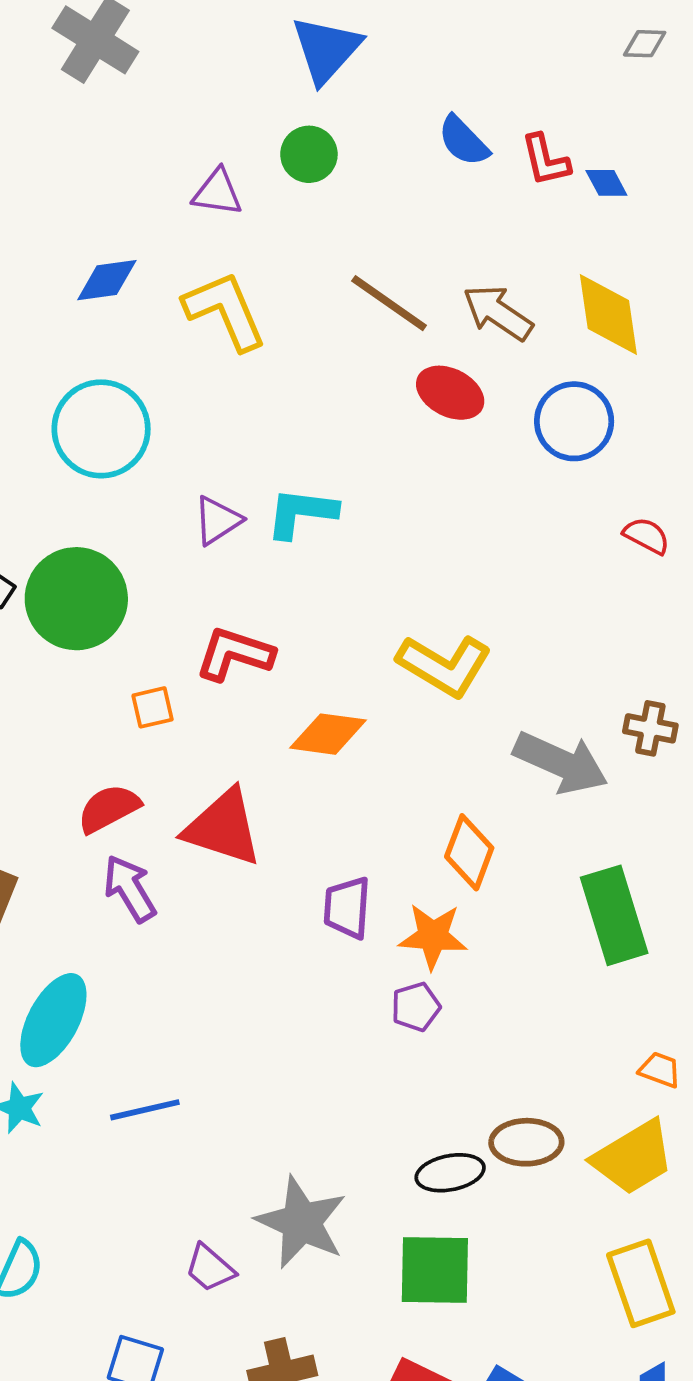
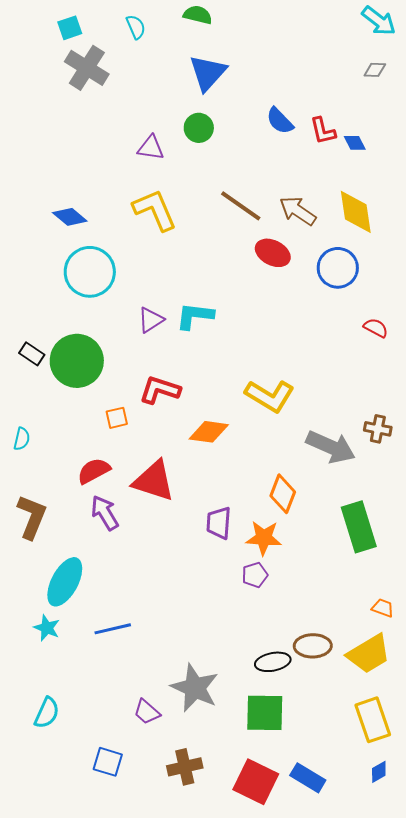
blue diamond: (107, 280) -> (70, 217), moved, turned 48

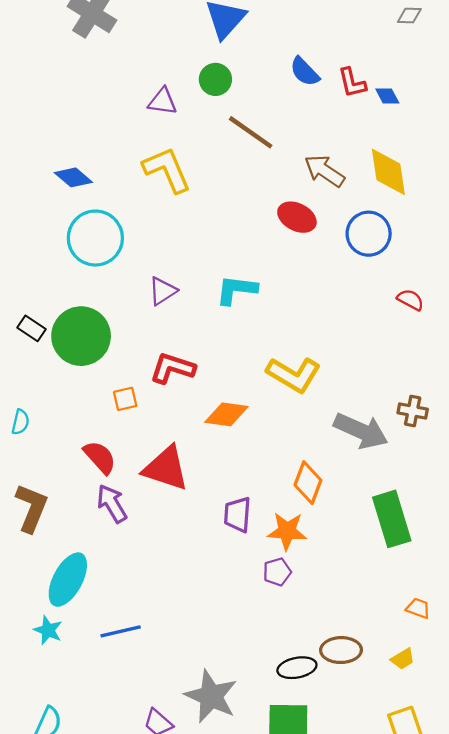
brown line: (241, 206) -> (251, 132), moved
cyan L-shape: (195, 316) -> (236, 290), moved
red semicircle: (94, 471) -> (100, 457), turned 76
yellow trapezoid: (369, 654) -> (403, 659), size x0.5

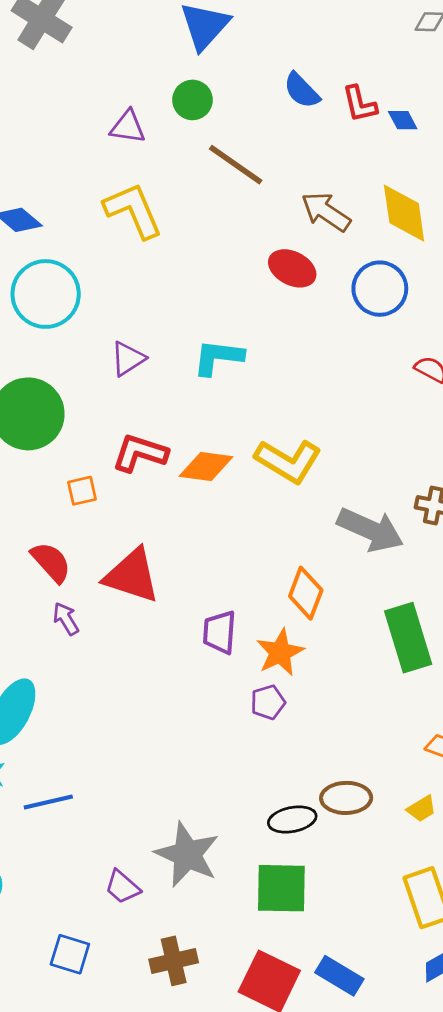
orange diamond: (226, 414) -> (206, 466), moved
purple arrow: (112, 504) -> (66, 619), size x0.7
orange star: (287, 531) -> (280, 652), turned -30
blue line: (121, 631) -> (48, 802), moved

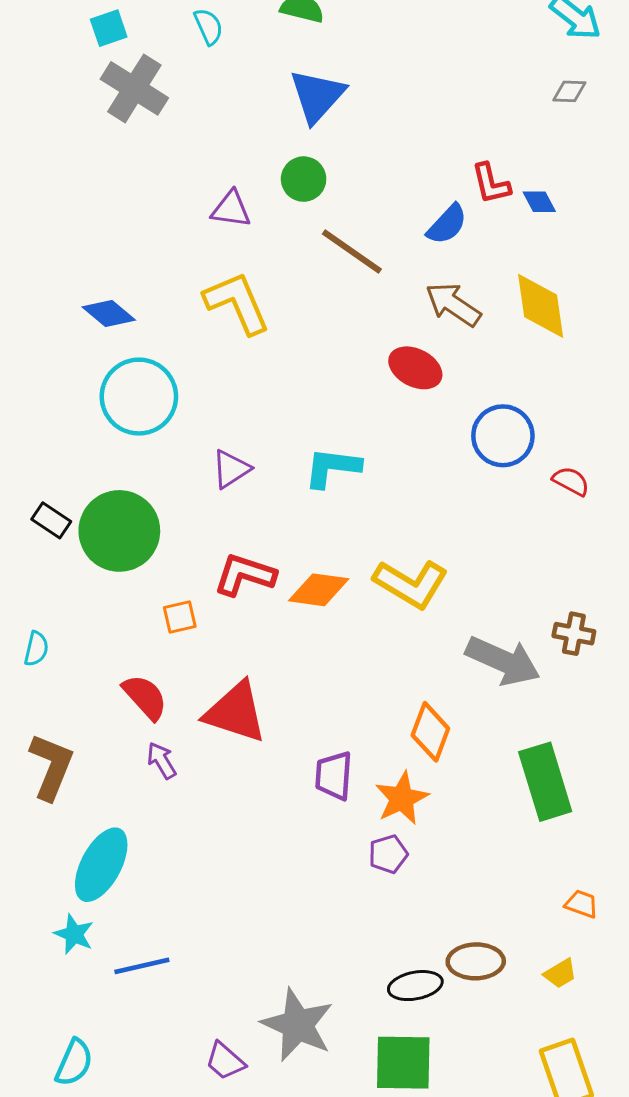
blue semicircle: (302, 90) -> (447, 224), moved, turned -93
blue circle: (380, 289) -> (503, 436), moved

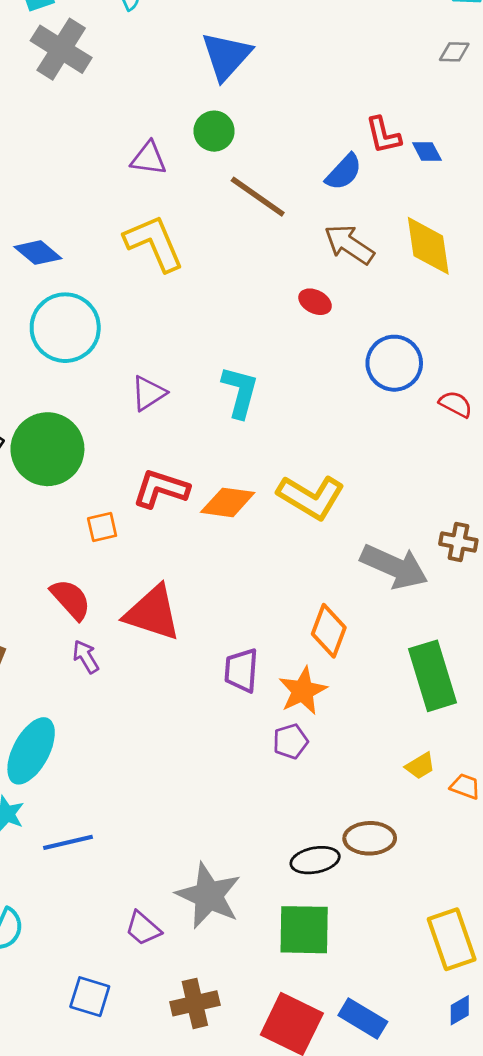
red ellipse: (415, 368) -> (315, 302), size x0.7
cyan L-shape: (332, 468) -> (240, 392), turned 98
yellow trapezoid: (560, 973) -> (420, 766), moved

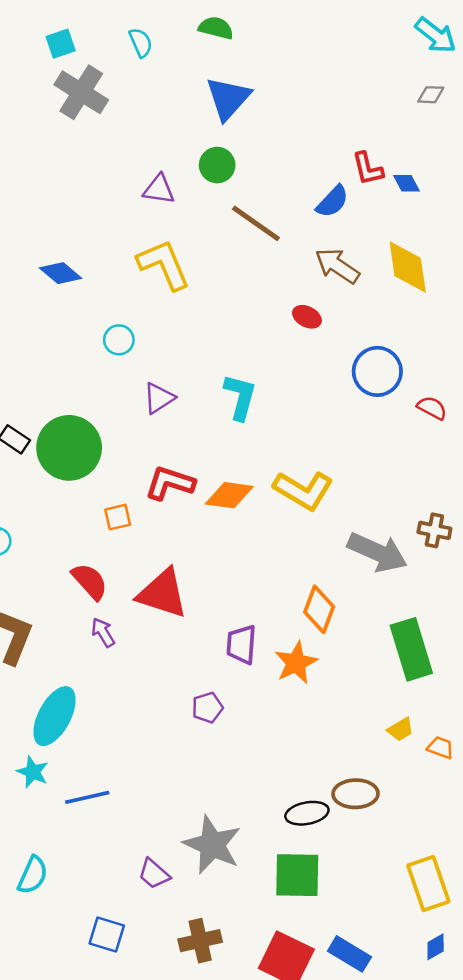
cyan circle: (65, 328) -> (119, 340), moved, size x0.5
purple pentagon: (290, 741) -> (207, 708), moved

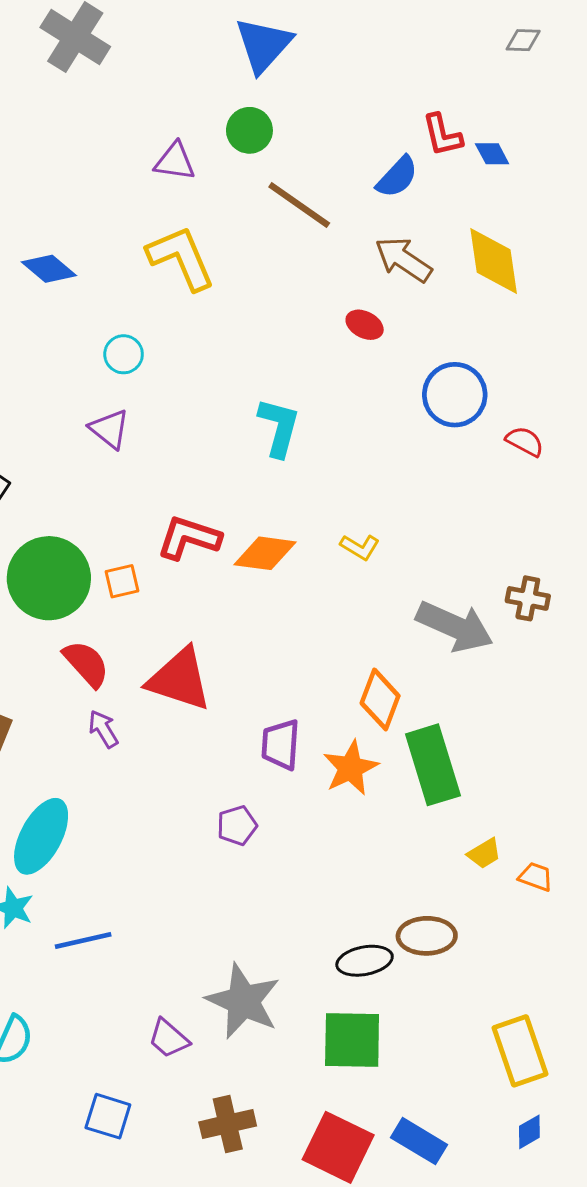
purple triangle: (159, 398) -> (110, 429), moved, turned -48
green circle: (69, 448) -> (49, 578), moved
yellow L-shape: (303, 490) -> (360, 547), size x0.5
green rectangle: (411, 649) -> (433, 765), moved

